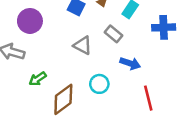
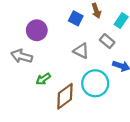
cyan circle: (99, 84) -> (95, 83), size x1.6

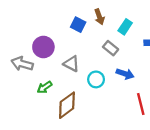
purple circle: (37, 30) -> (43, 47), moved
gray triangle: (81, 51) -> (71, 64), moved
cyan circle: (95, 83) -> (96, 79), moved, size x0.6

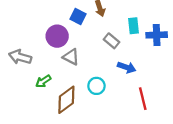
cyan rectangle: (125, 27) -> (133, 26), moved, turned -40
purple circle: (43, 47) -> (57, 36), moved
cyan circle: (96, 79) -> (96, 86), moved

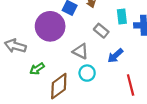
purple circle: (57, 36) -> (50, 26), size x1.4
gray triangle: (71, 57) -> (81, 51), moved
blue arrow: (127, 67) -> (115, 56), turned 119

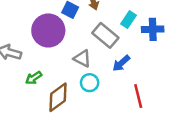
cyan rectangle: (122, 17) -> (128, 20), turned 40
gray rectangle: (101, 31) -> (105, 35), size x1.5

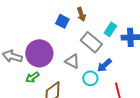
purple circle: (48, 30) -> (39, 53), moved
cyan circle: (90, 83) -> (90, 78), moved

